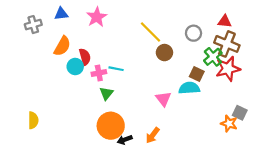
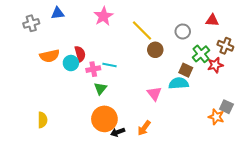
pink star: (97, 17) -> (103, 16), moved
brown cross: (227, 44) -> (225, 46), moved, size x0.7
orange semicircle: (62, 46) -> (50, 56), moved, turned 48
red star: (228, 69) -> (215, 65), size x0.7
yellow semicircle: (33, 120) -> (42, 120), moved

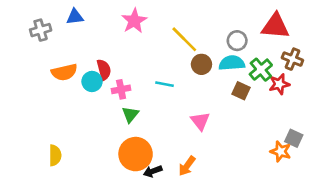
red triangle: (212, 20) -> (275, 26), size x1.6
cyan line: (110, 65) -> (165, 84), moved
cyan semicircle: (179, 83) -> (232, 63), moved

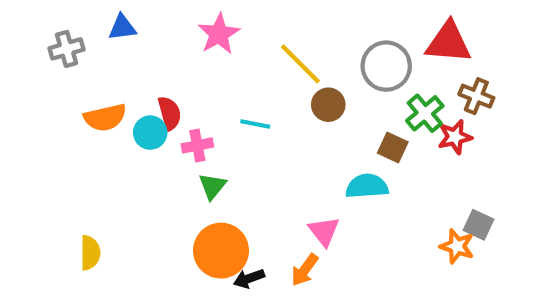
gray circle: (237, 41) -> (386, 66), size x1.5
cyan semicircle: (232, 63) -> (367, 186), moved
cyan line: (165, 84) -> (255, 124), moved
pink triangle: (200, 121) -> (324, 231), moved

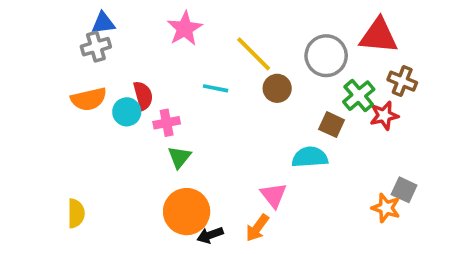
gray cross: (67, 49) -> (96, 47), moved
cyan line: (255, 124) -> (216, 88), moved

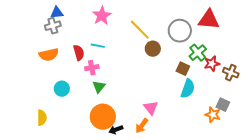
brown cross: (402, 81) -> (231, 73), moved
cyan line: (216, 88) -> (98, 46), moved
cyan circle: (127, 112) -> (62, 89), moved
cyan semicircle: (310, 157) -> (188, 89), moved, turned 114

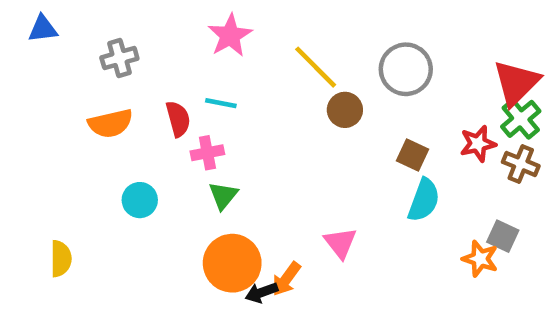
blue triangle: (57, 13) -> (43, 29), moved
red triangle: (209, 20) -> (516, 83), moved, turned -50
green cross: (198, 53) -> (521, 119), moved
yellow semicircle: (42, 118) -> (61, 259), moved
orange arrow: (142, 126) -> (286, 279), moved

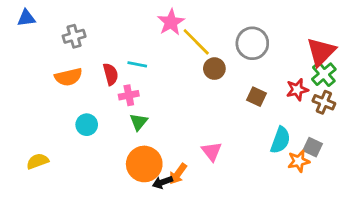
pink star: (230, 35) -> (171, 22), moved
cyan semicircle: (424, 200) -> (280, 140), moved
yellow semicircle: (61, 259) -> (38, 161), turned -110
orange star: (480, 259) -> (299, 161), turned -30

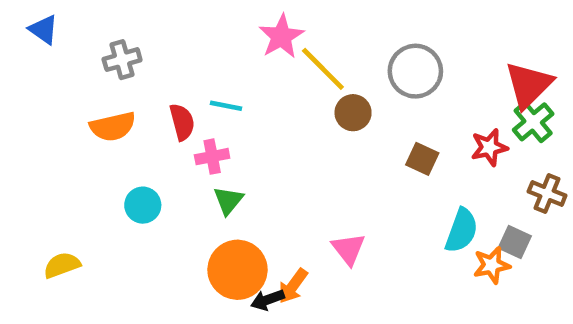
blue triangle: (26, 18) -> (43, 30), turned 42
brown cross: (324, 102) -> (547, 194), moved

